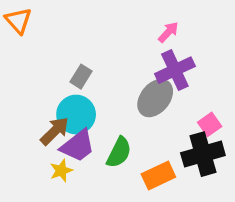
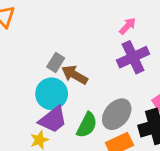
gray ellipse: (155, 98) -> (117, 114), moved
brown arrow: (55, 131) -> (75, 75), moved, turned -105

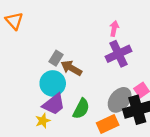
pink arrow: (128, 26) -> (114, 29), turned -32
gray ellipse: (117, 114) -> (120, 100), moved

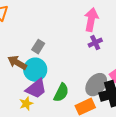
pink arrow: (114, 29) -> (91, 20), size x1.6
purple cross: (119, 54) -> (95, 43), size x0.6
brown arrow: (71, 68) -> (17, 63), moved

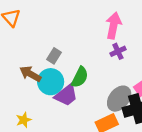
purple trapezoid: (36, 89) -> (66, 95), moved
green semicircle: (61, 93) -> (80, 77), moved
yellow star: (26, 104) -> (24, 120), moved

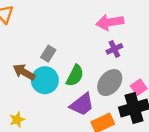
pink arrow: (113, 26) -> (110, 22), turned -110
purple trapezoid: (66, 95) -> (82, 105), moved
gray ellipse: (119, 99) -> (110, 83), moved

